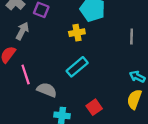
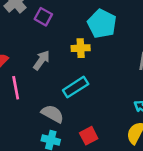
gray arrow: (22, 31) -> (41, 60), moved
gray semicircle: (47, 90) -> (53, 114), moved

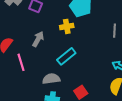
gray semicircle: (53, 114) -> (51, 79), turned -30

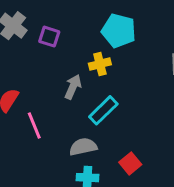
gray arrow: (38, 39) -> (73, 87), moved

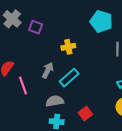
cyan pentagon: (119, 31) -> (101, 21), moved
gray arrow: (73, 87) -> (48, 70), moved

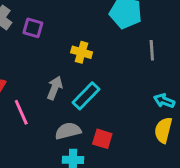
yellow cross: (68, 47) -> (82, 52), turned 32
red square: (85, 113) -> (102, 139), moved, turned -32

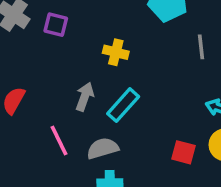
pink line: (21, 112) -> (59, 140), moved
red square: (102, 139) -> (183, 152), moved

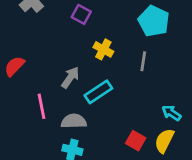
purple square: (56, 25) -> (81, 14), moved
gray line: (201, 47) -> (143, 61), moved

